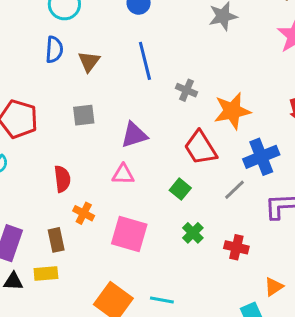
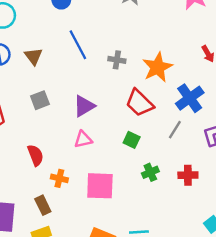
green cross: (193, 233) -> (150, 172), turned 35

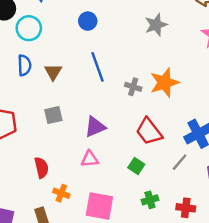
orange star: (157, 67) -> (164, 83), moved

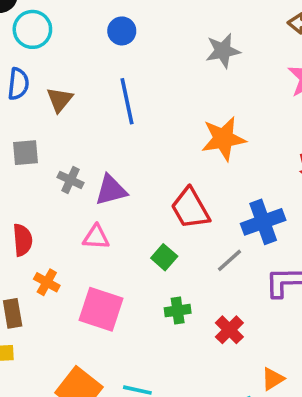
gray cross: (133, 87) -> (71, 180), moved
gray square: (53, 115) -> (26, 153), moved
red cross: (186, 208) -> (229, 330), turned 30

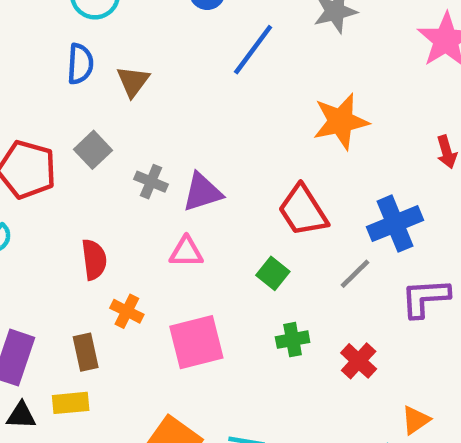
blue line: (127, 101) -> (253, 50), moved, turned 51
gray square: (26, 153) -> (93, 150), turned -36
pink square: (101, 309) -> (196, 342), turned -30

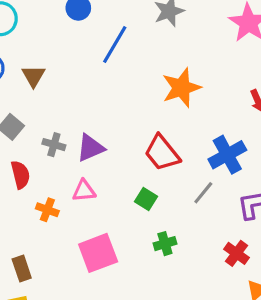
red semicircle: (94, 260) -> (20, 175), moved
orange cross: (127, 311) -> (47, 210), moved
red cross: (359, 361) -> (236, 253), moved

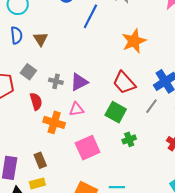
green square: (146, 199) -> (116, 112), size x1.5
orange cross: (47, 210) -> (54, 122), size x1.5

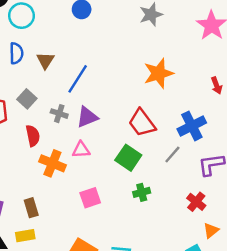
blue line: (90, 16) -> (78, 79), moved
pink square: (88, 148) -> (90, 198), size x0.7

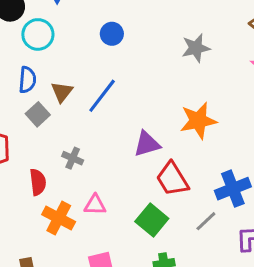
blue line: (78, 79) -> (102, 96), moved
gray square: (27, 99) -> (38, 114), moved
purple triangle: (87, 117) -> (147, 144), moved

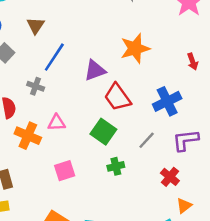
brown triangle: (62, 92) -> (36, 26), moved
blue line: (102, 96) -> (54, 57), moved
gray line: (206, 221) -> (147, 140), moved

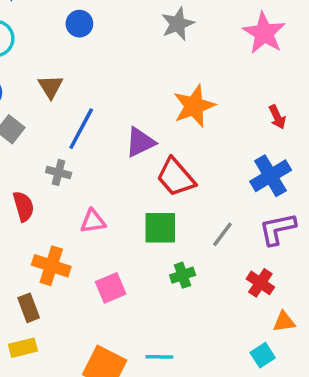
blue cross: (167, 101) -> (271, 176), moved
green square: (103, 132) -> (160, 228), turned -30
orange cross: (28, 136) -> (51, 266), moved
orange triangle: (184, 206) -> (284, 322), turned 35

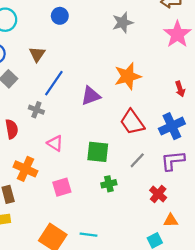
red trapezoid: (176, 177) -> (132, 122), moved
pink triangle: (93, 221) -> (55, 143), turned 35

